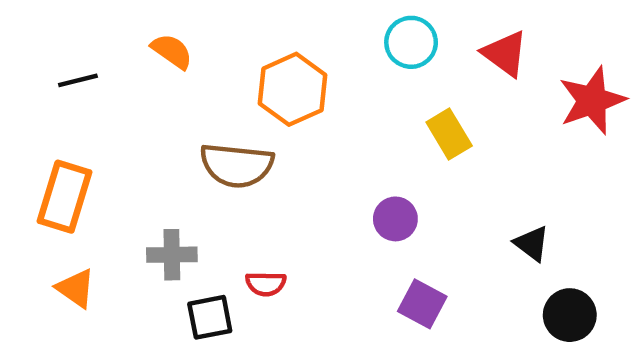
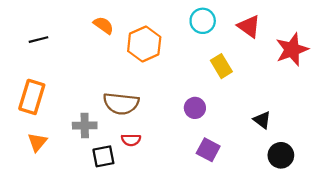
orange semicircle: (172, 51) -> (103, 25), moved
brown semicircle: (237, 165) -> (121, 104), moved
orange triangle: (76, 288) -> (37, 142), turned 35

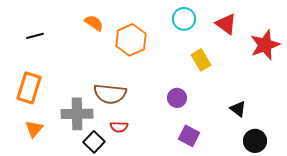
gray cross: (85, 126) -> (77, 114), size x1.4
black square: (103, 156) -> (94, 142), turned -35

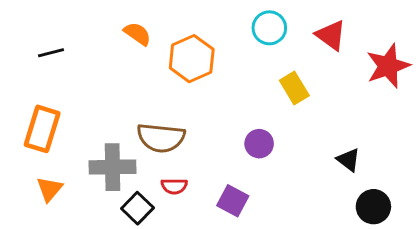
purple square: (189, 136) -> (233, 201), moved

